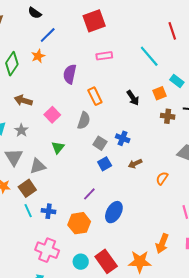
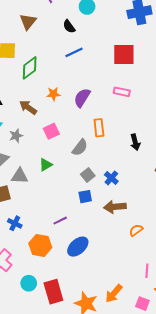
orange star: (38, 56) -> (53, 94), moved
brown arrow: (135, 164) -> (115, 207), size x1.5

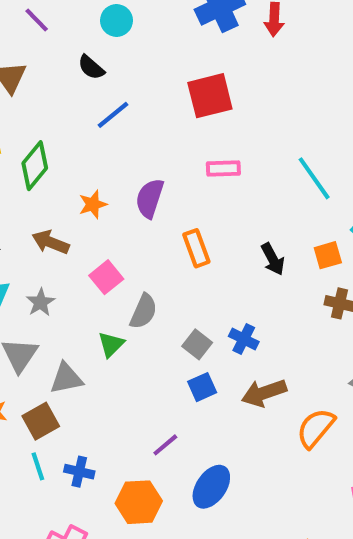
gray semicircle: (80, 148) -> (143, 311), moved
orange semicircle: (136, 230) -> (316, 428), size x1.5

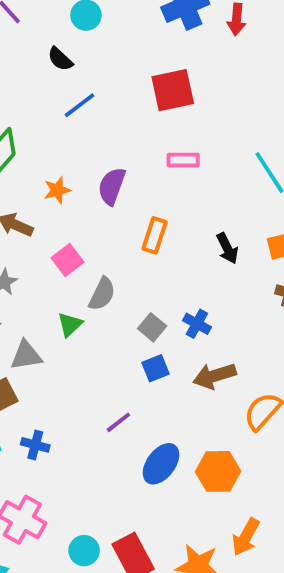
orange rectangle: (196, 248) -> (155, 235), turned 36
orange hexagon: (139, 502) -> (218, 471), moved

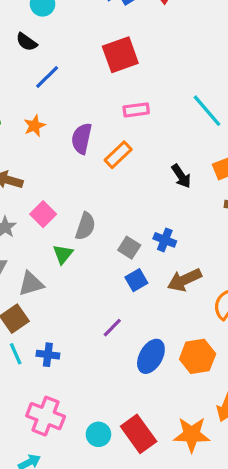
orange star: (57, 190) -> (34, 126), moved
orange rectangle: (155, 235) -> (118, 155), moved, turned 36
pink square: (68, 260) -> (43, 214), moved

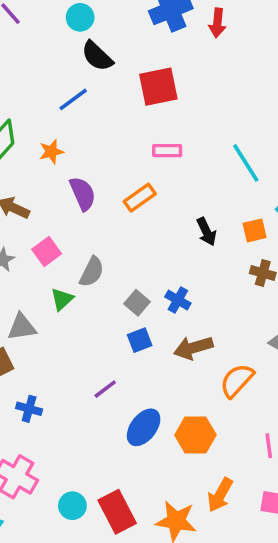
black semicircle: (27, 42) -> (97, 56), moved, size x1.4
purple semicircle: (82, 138) -> (83, 194), moved, turned 136

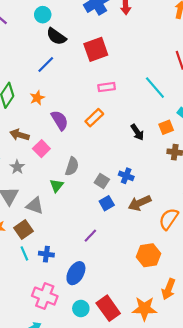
pink square: (47, 252) -> (41, 149), moved
gray triangle: (22, 327) -> (35, 206), turned 36
blue ellipse: (144, 427) -> (76, 273), moved

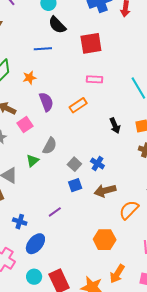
blue line: (46, 65) -> (43, 49), turned 30
blue cross: (46, 254) -> (20, 222), moved

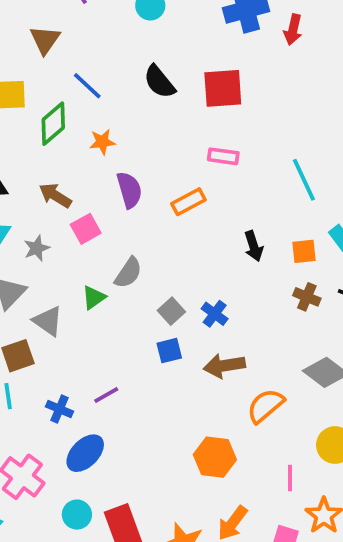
black semicircle: (57, 25) -> (159, 82), moved
blue line: (43, 49) -> (87, 86), moved, turned 42
purple line: (55, 212) -> (106, 395), moved

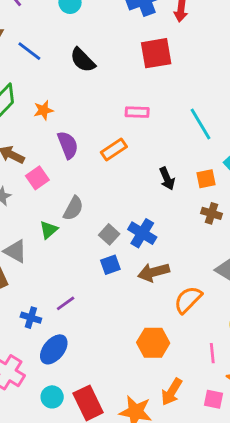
blue line: (87, 86) -> (29, 51), moved
red square: (223, 88) -> (156, 53), moved
blue cross: (215, 314) -> (142, 233), size x1.4

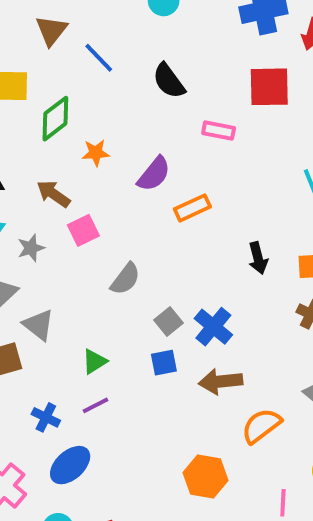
orange star: (44, 110) -> (96, 153), moved
pink rectangle: (137, 112) -> (219, 131), moved
purple semicircle: (68, 145) -> (154, 174), moved, turned 52
green triangle: (49, 230) -> (94, 361), moved

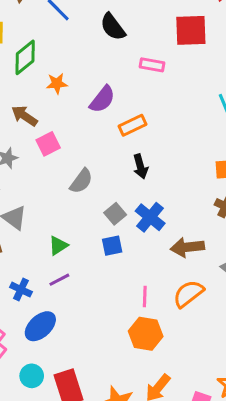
black arrow: (258, 258) -> (140, 166), moved
brown arrow: (221, 381) -> (187, 247), moved
pink line: (283, 503) -> (145, 297), moved

